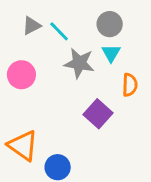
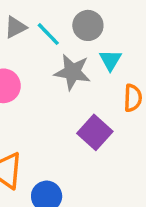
gray circle: (110, 24) -> (88, 25), moved

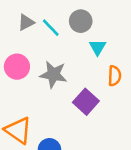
gray star: (72, 72) -> (53, 74), moved

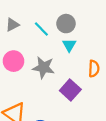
gray triangle: (26, 22) -> (12, 25), moved
cyan triangle: (98, 47) -> (69, 45), moved

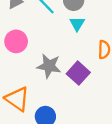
gray star: (43, 67) -> (49, 66), moved

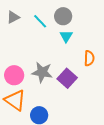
pink circle: (16, 41) -> (14, 75), moved

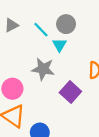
cyan triangle: (66, 36) -> (59, 45), moved
gray star: (42, 72) -> (43, 69), moved

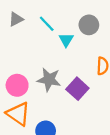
gray circle: (66, 24) -> (89, 25), moved
gray star: (43, 69) -> (49, 80), moved

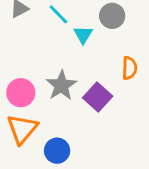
gray star: (49, 80) -> (61, 85), turned 30
orange triangle: (18, 114) -> (22, 129), turned 35

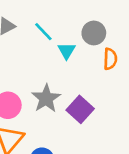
orange semicircle: (130, 68) -> (110, 59), moved

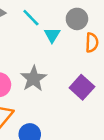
purple square: (80, 109) -> (82, 87), moved

